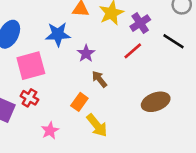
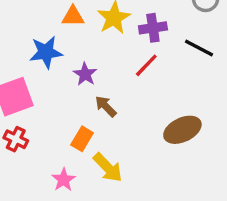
purple cross: (140, 23) -> (153, 28), turned 30
pink star: (50, 131) -> (64, 180), moved

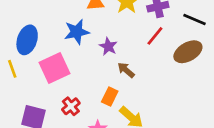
brown ellipse: (182, 130) -> (188, 52), moved
red cross: (16, 139) -> (71, 106), moved, turned 30

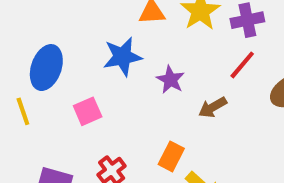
pink square: (55, 68) -> (88, 111), size x0.6
brown arrow: (126, 70) -> (213, 107), moved, turned -72

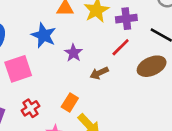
blue star: (122, 57) -> (44, 35), turned 30
pink square: (88, 111) -> (18, 69), size x1.5

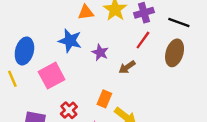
brown ellipse: (152, 66) -> (175, 53), turned -40

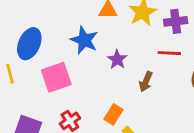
red line: (143, 40) -> (169, 53), turned 48
brown arrow: (127, 67) -> (146, 82), turned -42

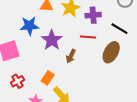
blue star: (84, 40) -> (29, 26), turned -30
purple star: (117, 59) -> (52, 40), size x1.5

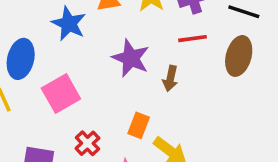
blue star: (29, 26) -> (69, 24), moved, turned -30

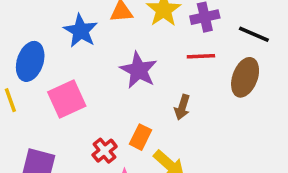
brown arrow: (170, 79) -> (182, 107), moved
red cross: (87, 143) -> (105, 151), moved

